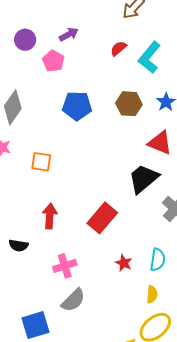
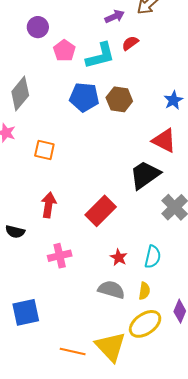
purple arrow: (69, 34) -> (115, 16), moved
cyan L-shape: (149, 57) -> (100, 56), moved, turned -148
brown hexagon: (129, 104) -> (119, 99), moved
gray semicircle: (73, 300) -> (111, 290), moved, turned -124

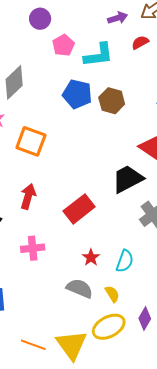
red semicircle: (130, 43) -> (140, 42), moved
orange square: (44, 150) -> (31, 141), size x1.4
yellow semicircle: (144, 291) -> (112, 294), turned -48

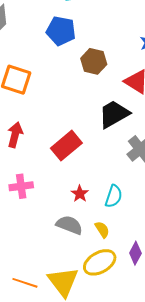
brown hexagon: (112, 101) -> (94, 61), moved

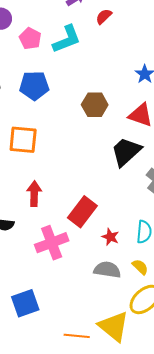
blue pentagon: (61, 31) -> (34, 86), moved
red rectangle: (66, 146) -> (82, 212), moved
pink cross: (21, 186) -> (52, 243), size x1.4

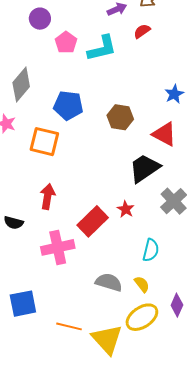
blue pentagon: (34, 86) -> (68, 105), moved
red star: (110, 237) -> (126, 209), moved
orange line: (77, 336) -> (69, 326), moved

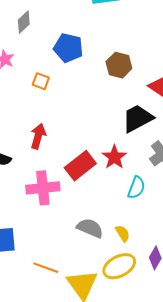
gray diamond: (21, 85) -> (24, 22), size x0.7
orange square: (44, 142) -> (41, 81), size x0.6
red star: (126, 209) -> (114, 157), size x1.4
cyan semicircle: (151, 250) -> (136, 188), moved

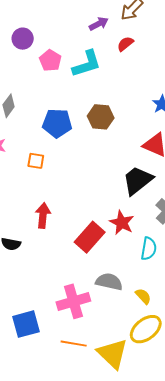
brown hexagon: (119, 65) -> (101, 117), moved
pink cross: (43, 188) -> (73, 301), moved
gray semicircle: (90, 228) -> (109, 282), moved

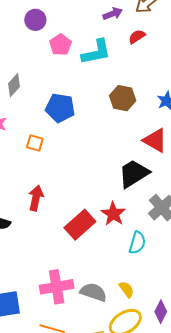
brown hexagon: (101, 117) -> (123, 98), moved
gray semicircle: (109, 282) -> (93, 292), moved

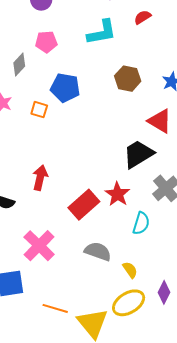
pink pentagon: (60, 45) -> (46, 42), moved, turned 30
orange square: (35, 143) -> (39, 110), moved
pink cross: (57, 287) -> (39, 246), moved, turned -36
gray semicircle: (93, 292) -> (98, 251), moved

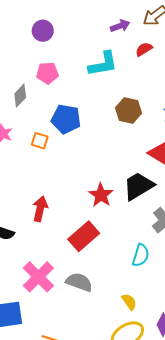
red star: (117, 194) -> (101, 195), moved
gray semicircle: (98, 251) -> (79, 282), moved

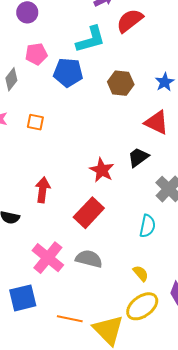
red semicircle: (144, 49) -> (130, 21), size x1.6
blue pentagon: (66, 119) -> (68, 73), moved
black trapezoid: (138, 186) -> (138, 157), size x0.7

